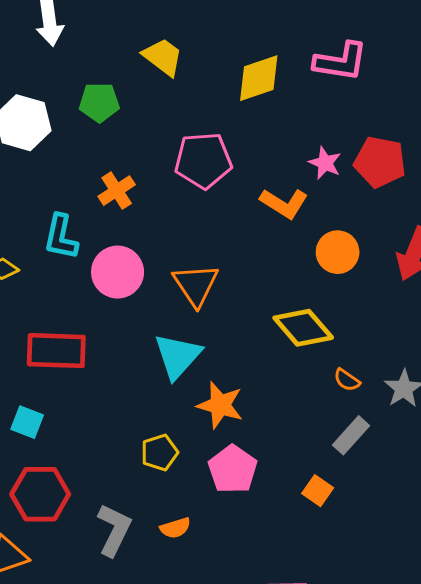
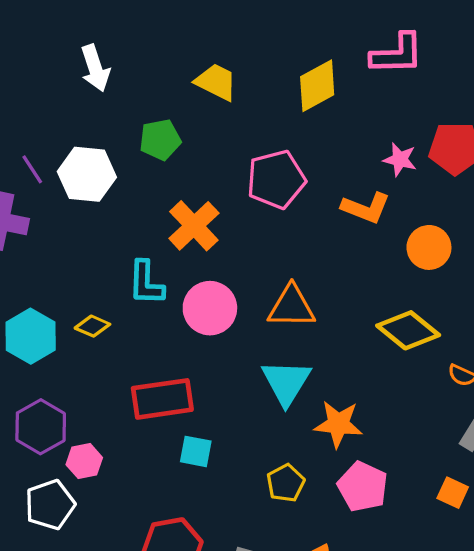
orange cross: (117, 191) -> (194, 226), size x1.4
orange triangle: (196, 285) -> (291, 307), turned -45
cyan square: (27, 422) -> (196, 451), moved

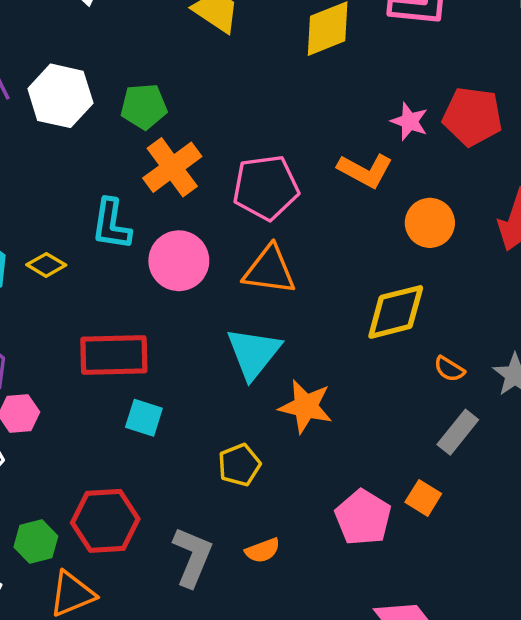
green pentagon: (160, 140) -> (144, 106), moved
pink pentagon: (276, 179) -> (266, 187), moved
yellow diamond: (408, 330) -> (396, 312), turned -60
pink pentagon: (363, 487) -> (363, 517), moved

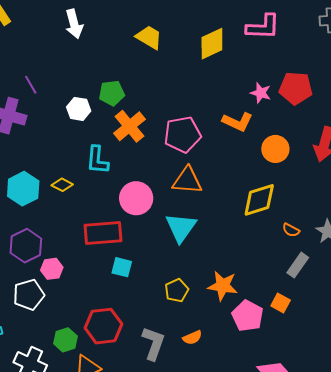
white hexagon: (60, 96) -> (79, 109), moved, size x0.7
pink circle: (179, 261) -> (136, 198), moved
orange star: (306, 406) -> (223, 286), moved

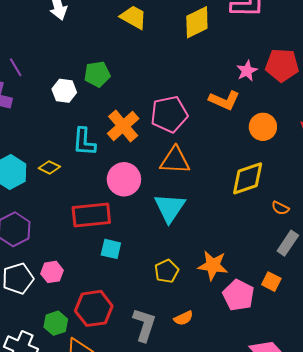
pink star: (261, 93) -> (247, 71), turned 30
orange cross: (130, 126) -> (123, 126), moved
pink hexagon: (52, 269) -> (52, 272), moved

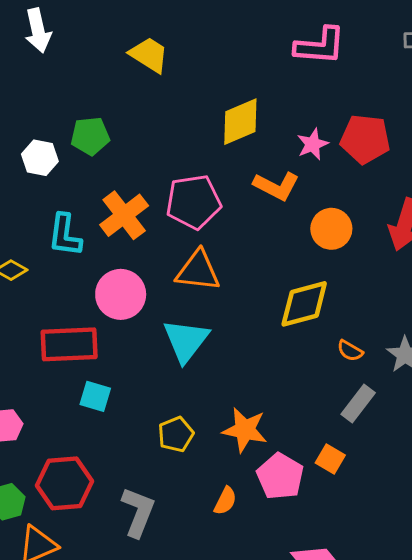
yellow diamond: (197, 22) -> (240, 122), moved
orange semicircle: (183, 318) -> (225, 501), moved, turned -42

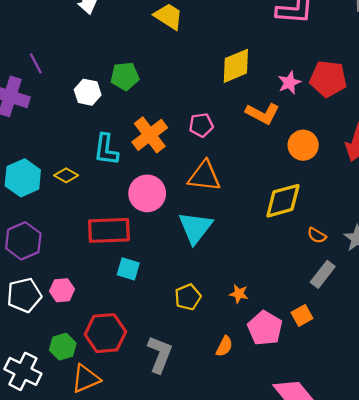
pink pentagon: (193, 202) -> (201, 125), size x0.6
orange star: (245, 430) -> (239, 294), size x0.6
orange square: (330, 459) -> (302, 315), turned 30

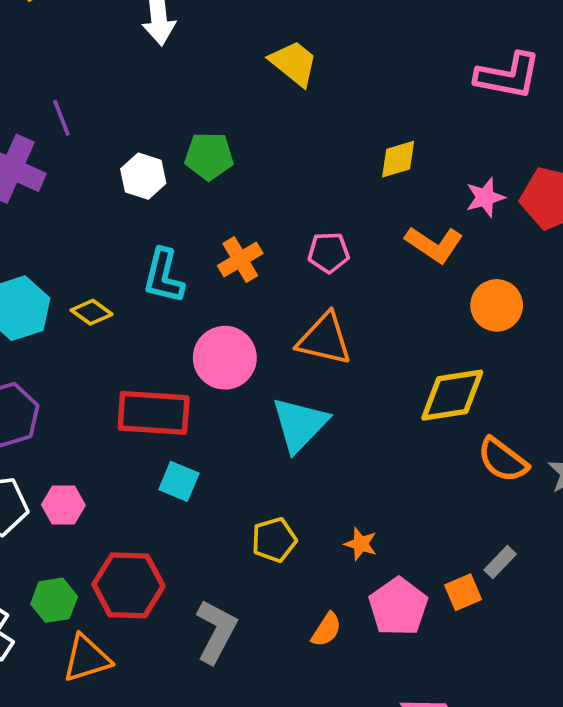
yellow diamond: (236, 66) -> (398, 159), size x0.7
orange cross: (150, 135) -> (240, 260), size x0.7
orange semicircle: (317, 235) -> (503, 460), size x1.6
gray rectangle: (323, 274) -> (500, 562), moved, size x0.7

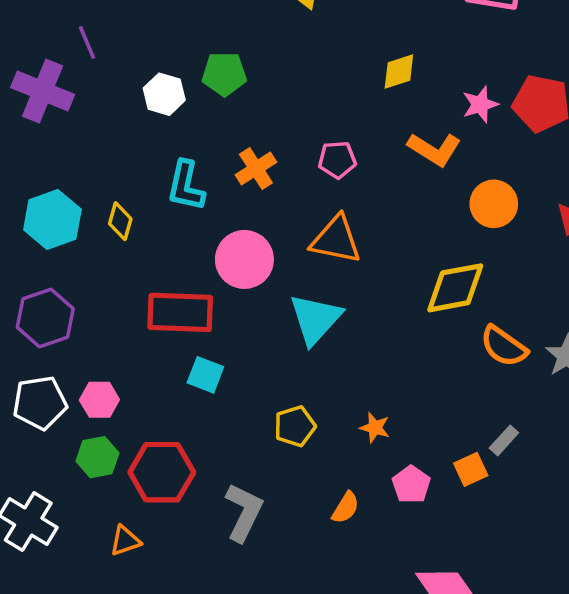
yellow diamond: (92, 312) -> (120, 221), turned 72
green hexagon: (54, 600) -> (97, 457), moved
pink pentagon: (398, 607) -> (411, 485), size x0.7
orange triangle: (87, 658) -> (125, 541), size x0.7

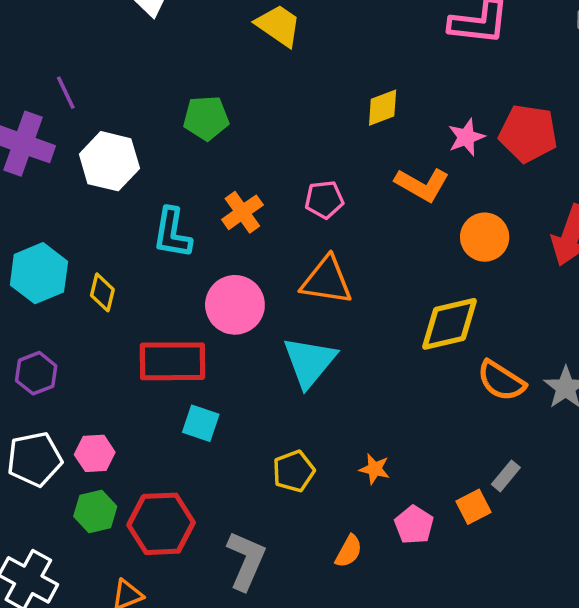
white hexagon: (164, 94) -> (109, 161), moved, size x1.4
yellow diamond: (120, 221) -> (102, 292), moved
purple hexagon: (45, 318) -> (36, 373), size x0.7

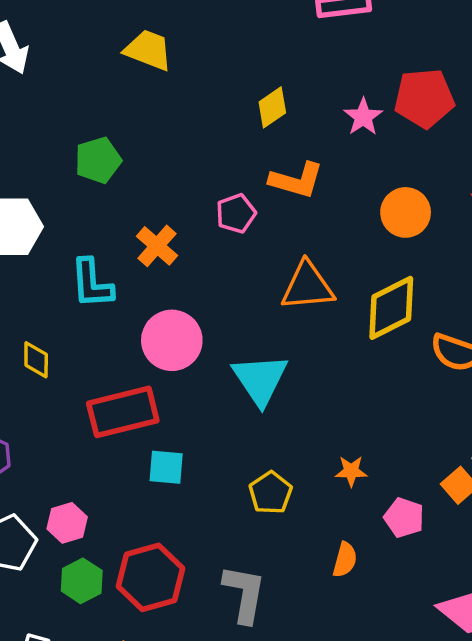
orange L-shape: (422, 185) -> (296, 180), moved
orange triangle: (327, 281) -> (308, 286), moved

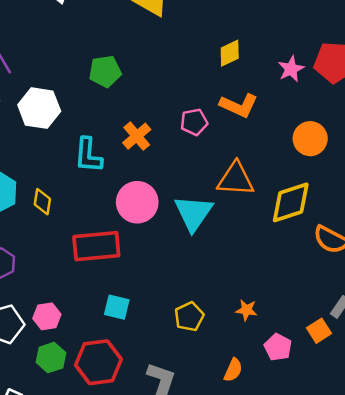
cyan triangle: (260, 379) -> (193, 213), moved
cyan square: (166, 467) -> (117, 307), moved

